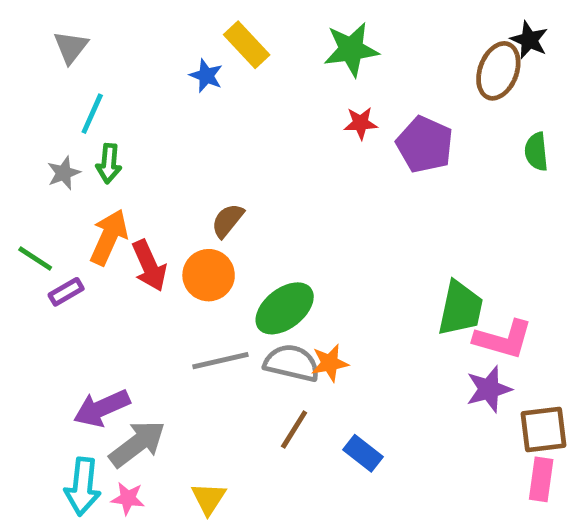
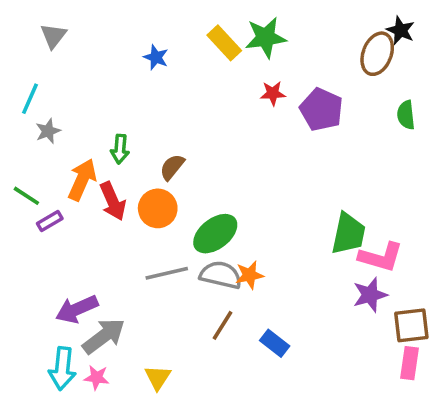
yellow rectangle: (247, 45) -> (224, 43), moved
cyan line: (92, 114) -> (30, 99), moved
green arrow: (109, 164) -> (120, 149), moved

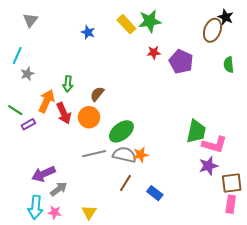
gray arrow: (104, 336) -> (59, 189), size x0.7

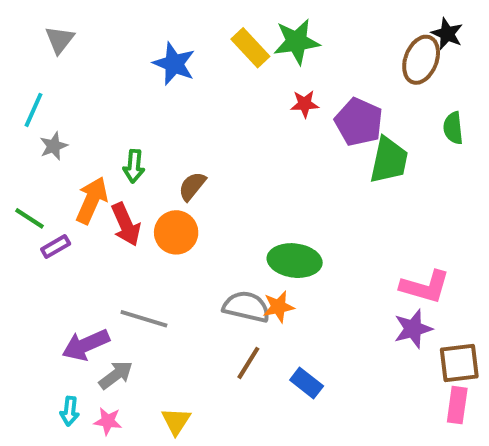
blue star: (88, 32) -> (174, 64), size x1.5
green ellipse: (121, 131) -> (295, 261), moved, turned 45
green trapezoid: (196, 131) -> (389, 160), moved
gray line: (94, 154) -> (144, 319), moved, turned 30
cyan arrow: (35, 207) -> (70, 411), size x0.6

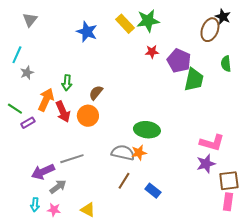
gray line: (144, 319) -> (72, 159), turned -35
yellow triangle: (176, 421) -> (88, 210), turned -35

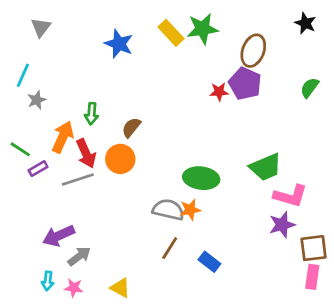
brown ellipse: (210, 30) -> (253, 51), moved
red star: (152, 52) -> (219, 92), moved
green semicircle: (226, 64) -> (309, 88), turned 42
green trapezoid: (194, 80) -> (266, 167), moved, turned 55
gray line: (72, 159) -> (78, 179), moved

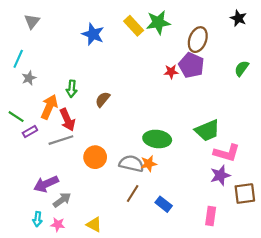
orange circle: (120, 159) -> (95, 157), moved
pink rectangle: (312, 277) -> (211, 216), moved

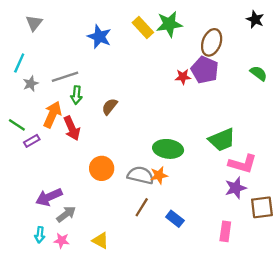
green semicircle: (242, 68) -> (259, 73), turned 91
gray line: (61, 140) -> (65, 77), moved

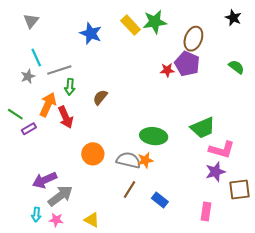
cyan line: (19, 63) -> (36, 58), moved, turned -48
gray arrow: (66, 214) -> (60, 196), size x1.4

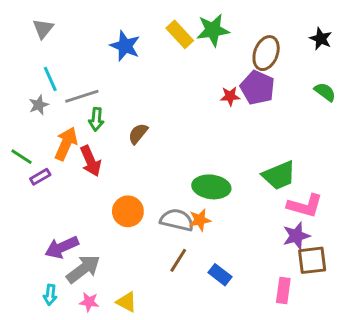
black star: (233, 18) -> (321, 39), moved
brown square: (240, 190) -> (312, 260), moved
pink star: (56, 220) -> (89, 302), moved

